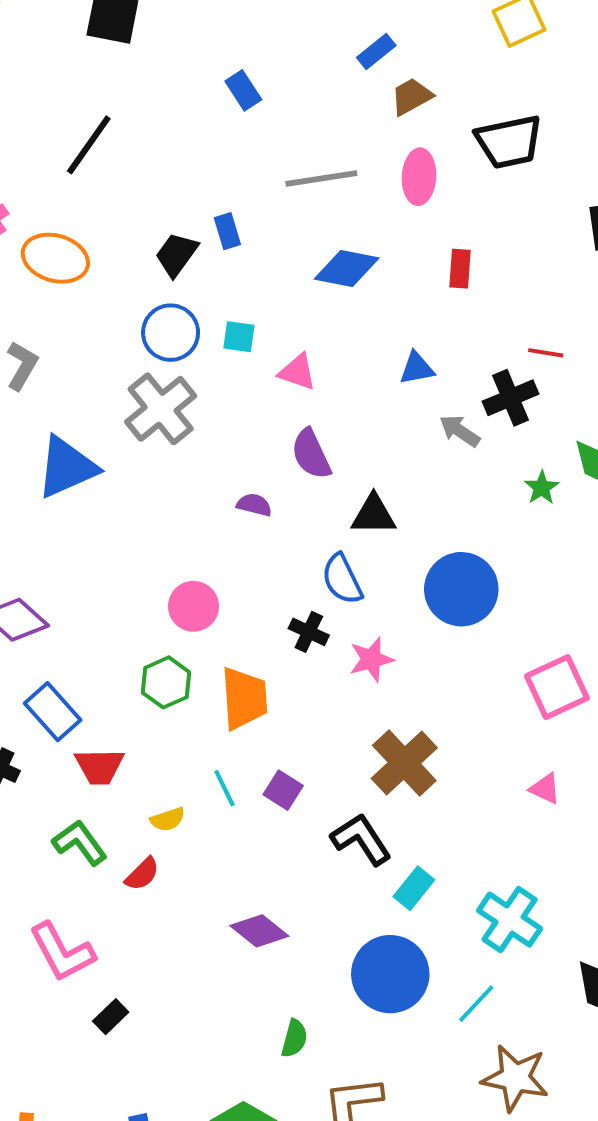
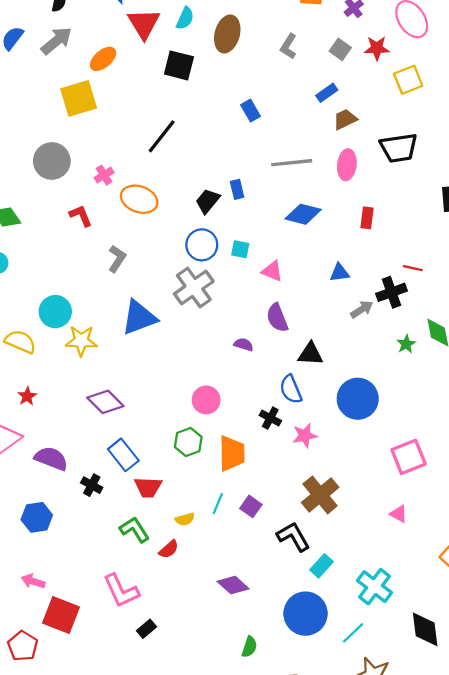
gray arrow: (460, 431) -> (362, 309), turned 110
cyan line: (224, 788) -> (218, 503), turned 45

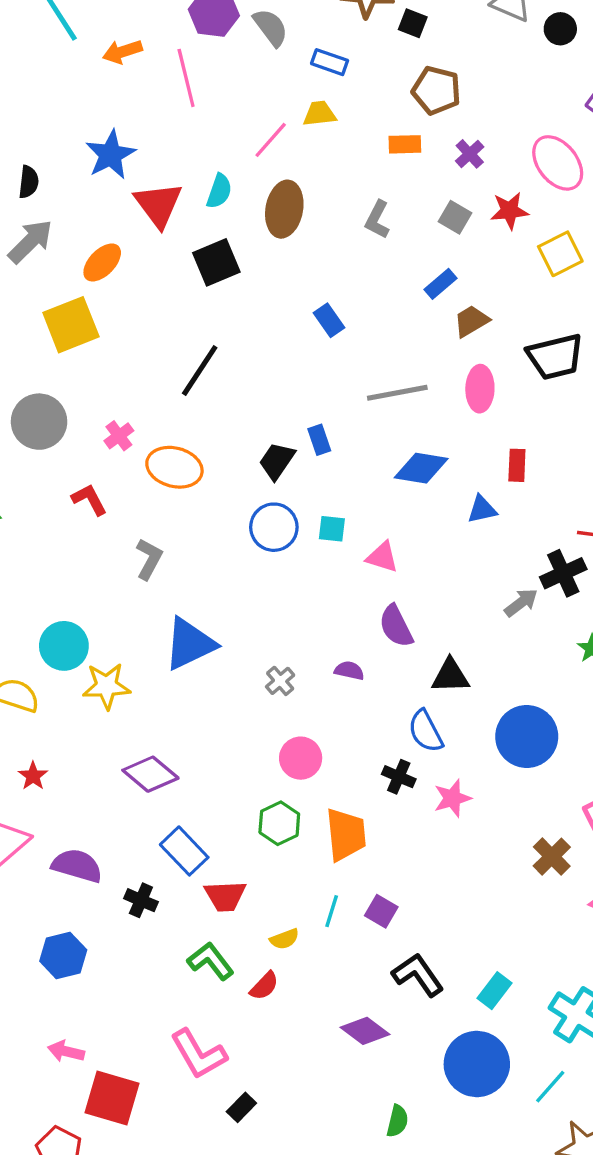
black square: (179, 65) -> (216, 262), turned -32
blue triangle: (340, 273) -> (482, 509), moved
gray cross: (194, 288) -> (280, 681), moved, size x0.5
brown cross: (320, 495) -> (552, 857), moved, size x0.7
black L-shape: (293, 537) -> (418, 975), moved

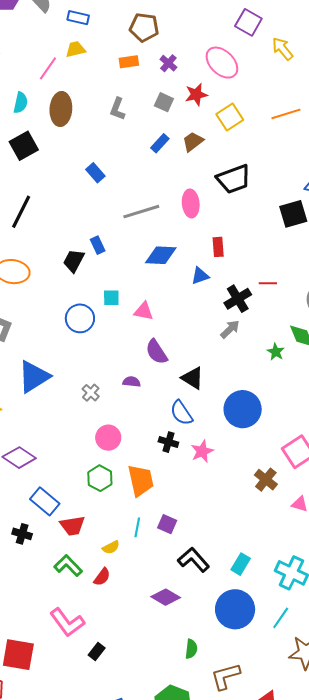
brown trapezoid: (471, 321) -> (193, 142), moved
blue circle: (274, 527) -> (80, 318), moved
black cross: (563, 573) -> (238, 299), moved
black triangle: (450, 676) -> (193, 378), turned 40

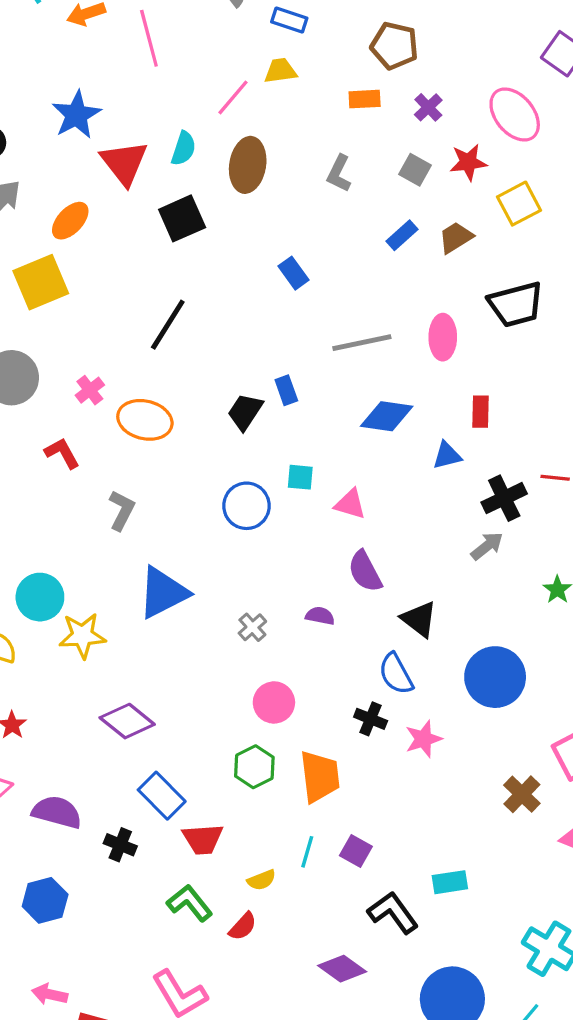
cyan rectangle: (241, 564) -> (450, 882), moved, turned 45

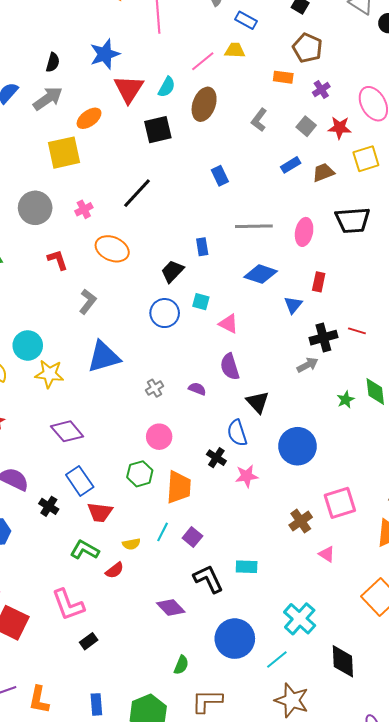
pink cross: (90, 390) -> (84, 209), moved
black trapezoid: (245, 412) -> (172, 271), moved
blue triangle: (447, 455) -> (293, 305), turned -48
green L-shape: (190, 903) -> (85, 550), turned -32

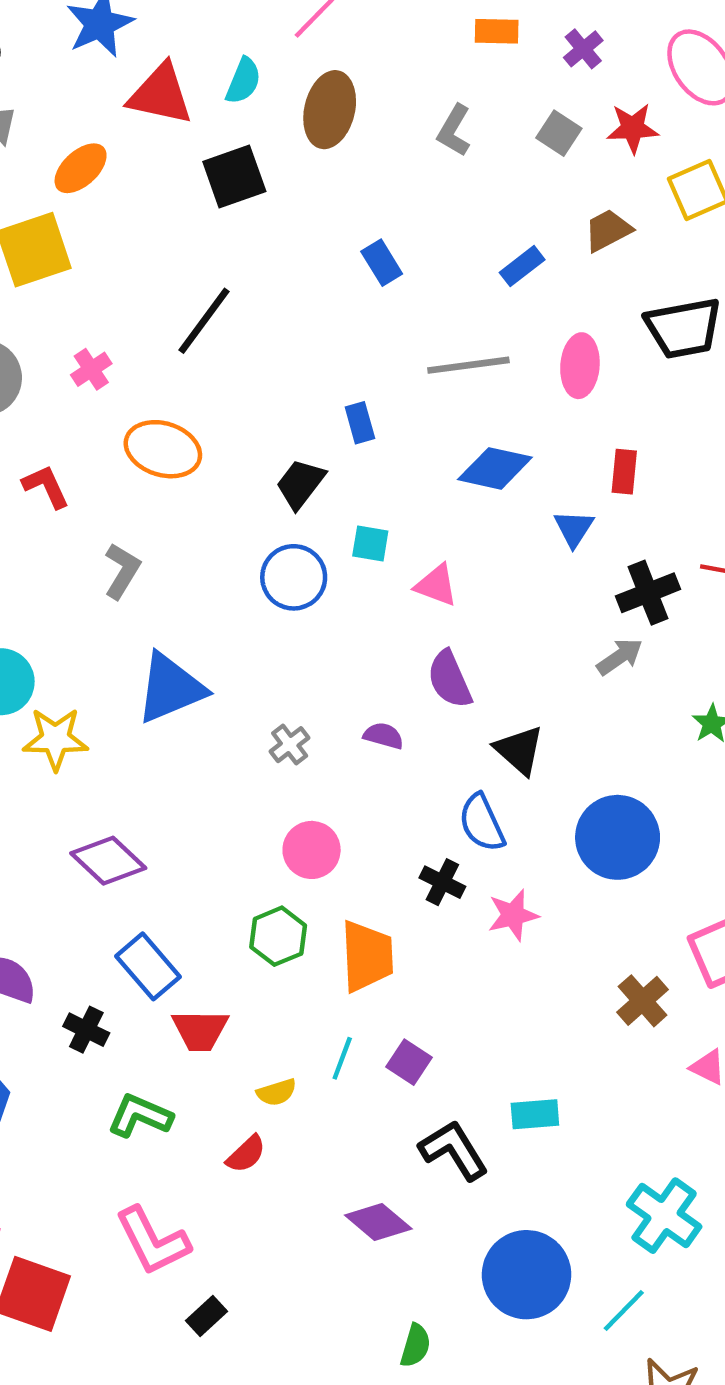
red triangle: (129, 89) -> (160, 94), turned -44
blue rectangle: (291, 165) -> (522, 266), moved
green L-shape: (85, 550) -> (140, 1116), moved

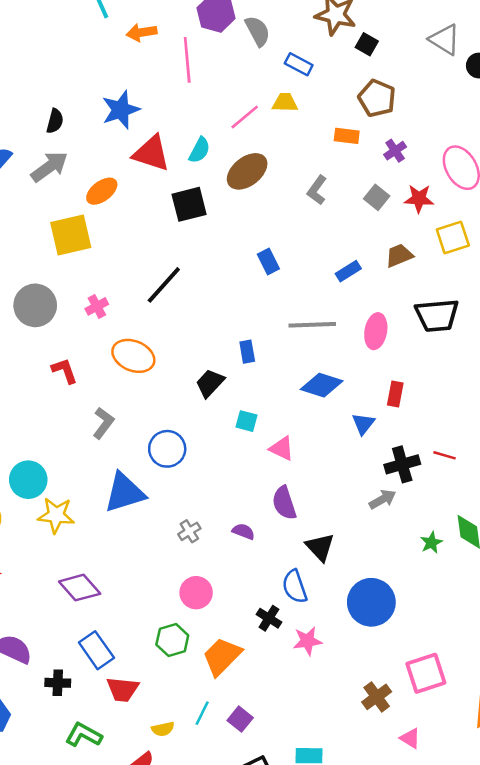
brown ellipse: (330, 110) -> (247, 171), turned 33
blue circle: (294, 577) -> (167, 449), moved
orange trapezoid: (367, 956) -> (222, 656), turned -138
black cross: (86, 1030) -> (58, 683), turned -30

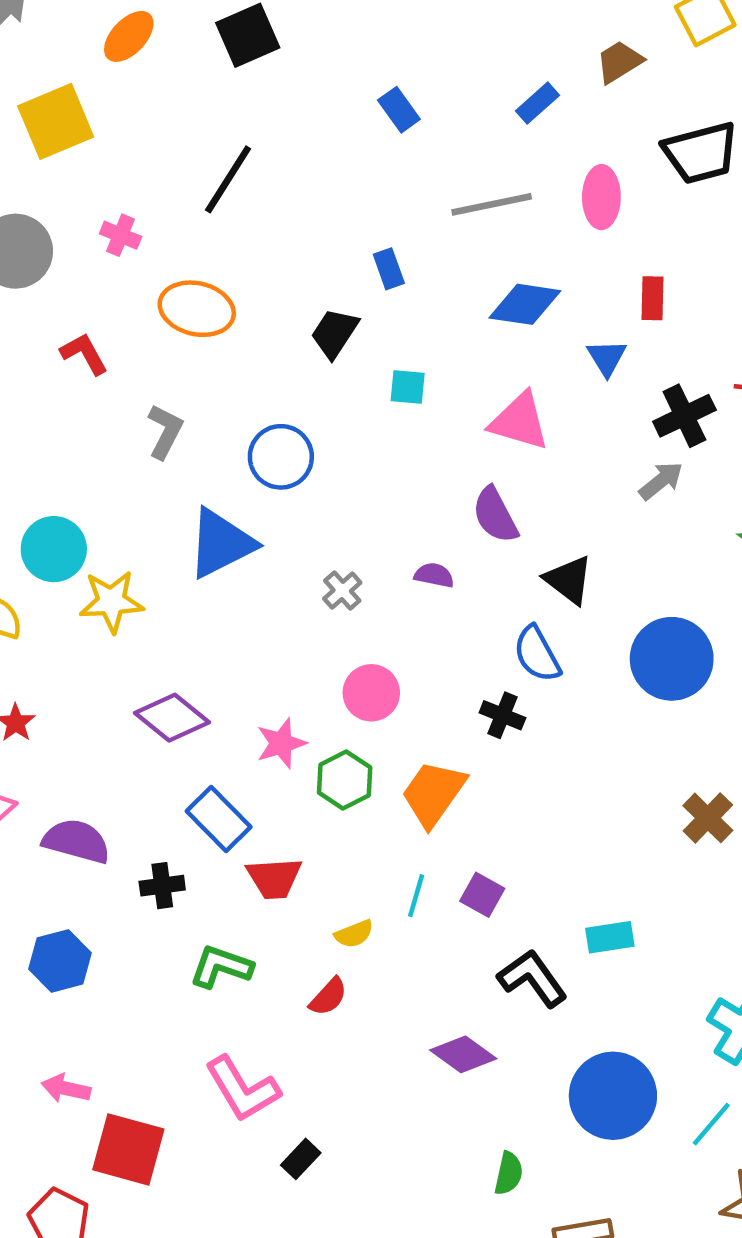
orange ellipse: (102, 191) -> (129, 36), moved
pink cross: (97, 306) -> (121, 235), turned -30
pink triangle: (282, 449) -> (519, 421), moved, size x1.4
pink star: (307, 641) -> (281, 743), moved

